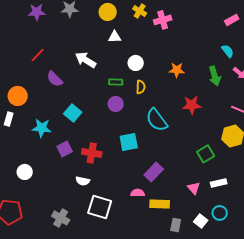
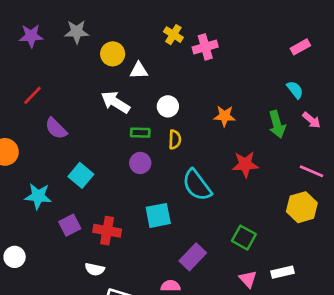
yellow circle: (108, 12) -> (113, 54), moved
white arrow: (86, 60) -> (115, 102), moved
green square: (206, 154) -> (244, 238), moved, turned -30

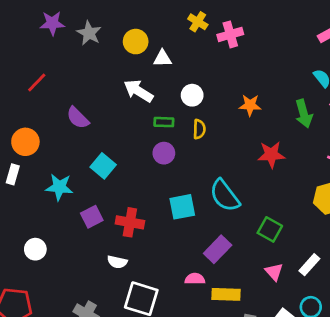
gray star: (77, 32) -> (89, 33), moved, turned 30
red line: (33, 95) -> (37, 82), moved
cyan semicircle: (197, 185) -> (225, 196), moved
white rectangle: (283, 272) -> (309, 265), turned -35

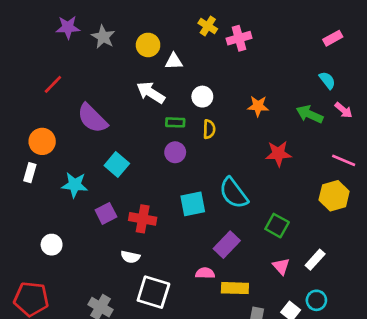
green arrow: (304, 114) -> (310, 114), turned 130
purple semicircle: (78, 118) -> (92, 118), size x1.4

